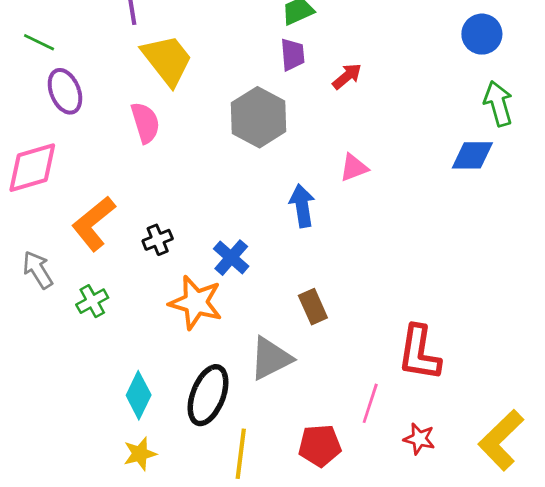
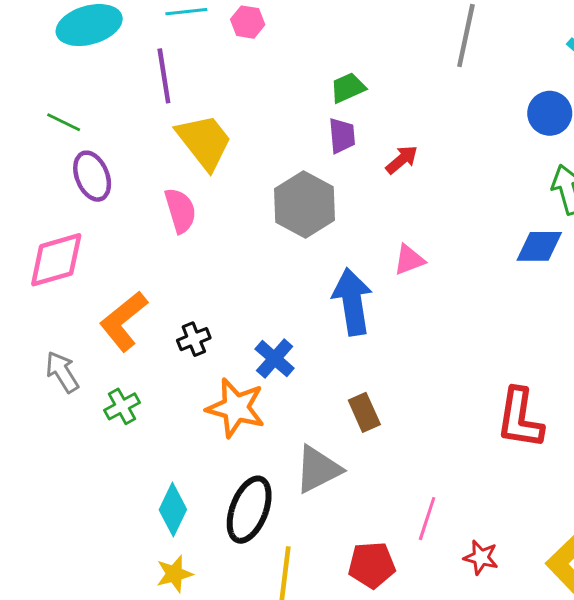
blue arrow: (302, 206) -> (352, 302), size x1.4
red L-shape: (419, 353) -> (520, 418), moved

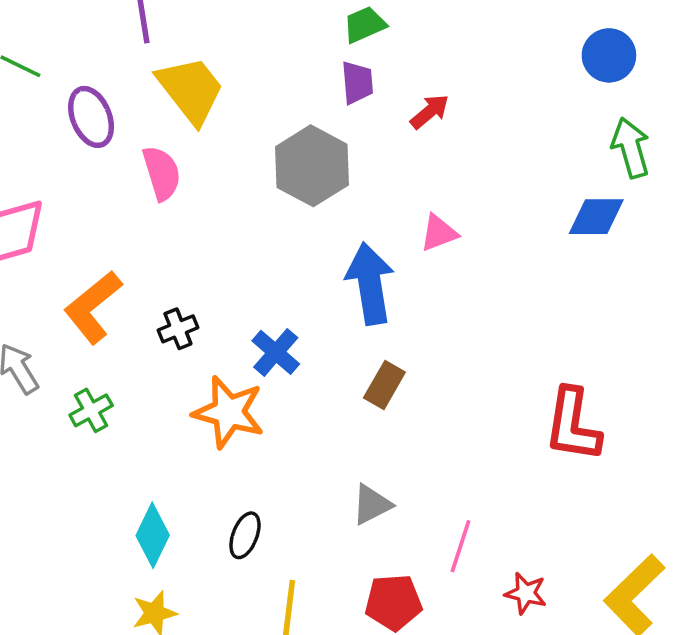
purple ellipse: (92, 176) -> (91, 117), moved
brown rectangle: (364, 412) -> (384, 385), moved, turned 54
gray triangle: (318, 469) -> (372, 505), moved, size x0.7
black ellipse: (249, 510) -> (245, 535), size x0.6

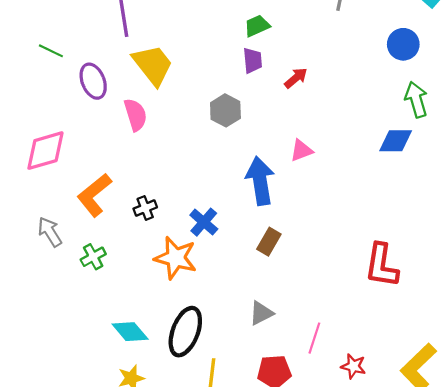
gray hexagon: (312, 166) -> (225, 110), size x0.7
cyan diamond: (153, 535) -> (130, 332), turned -66
black ellipse: (245, 535) -> (185, 332), size x1.8

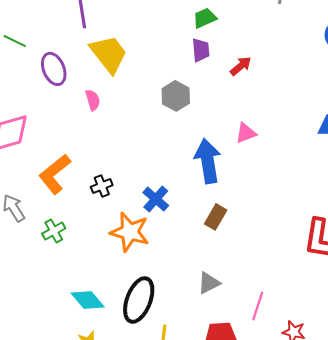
pink semicircle: (135, 115) -> (93, 100), size x0.7

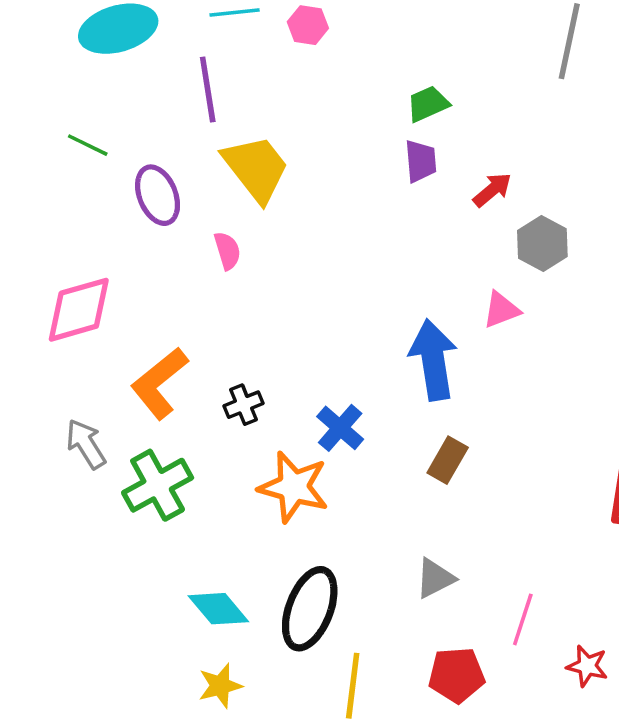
gray hexagon: (176, 96) -> (542, 243), moved
green cross: (54, 231) -> (158, 485), size x1.6

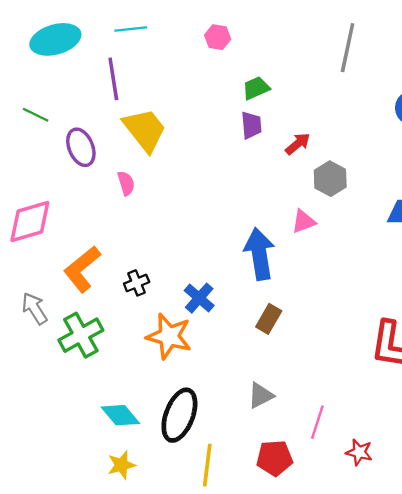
pink hexagon: (308, 25) -> (218, 37), moved

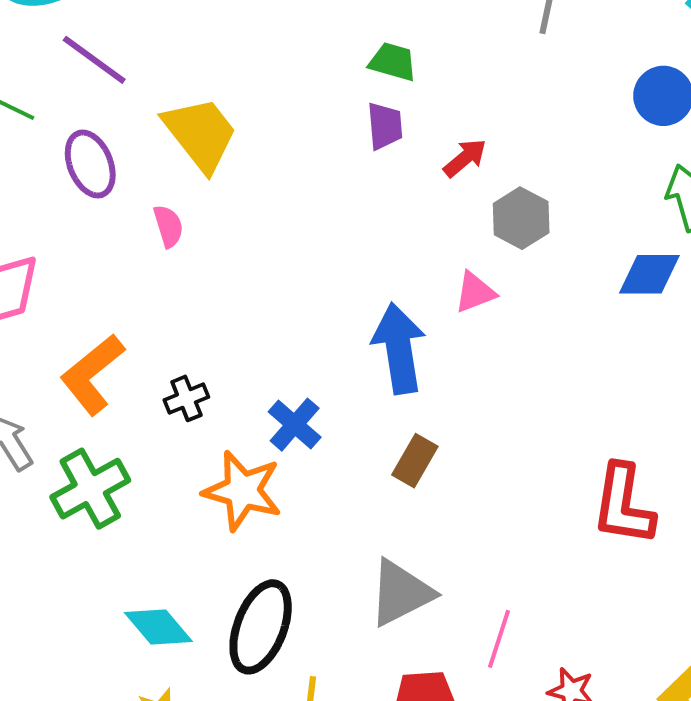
purple line: (113, 79) -> (94, 60), moved, turned -45
green trapezoid: (256, 88) -> (393, 62), turned 40
gray triangle: (261, 395) -> (401, 593), size x1.5

